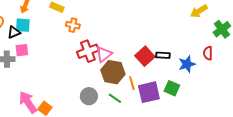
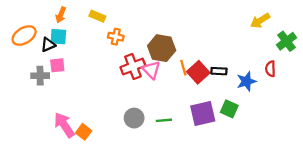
pink triangle: (104, 54) -> (151, 70), turned -36
brown hexagon: (113, 72) -> (162, 48), moved
orange line: (132, 83) -> (183, 68), moved
green line: (115, 98) -> (164, 120), turned -40

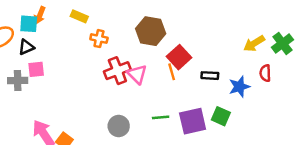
yellow arrow: (260, 21) -> (254, 43), moved
cyan square: (58, 37) -> (29, 24), moved
brown hexagon: (162, 48) -> (151, 31), moved
red square: (198, 72) -> (179, 57), moved
green line: (164, 120) -> (161, 117), moved

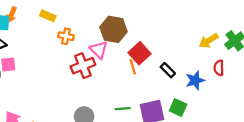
pink triangle: (137, 74) -> (99, 50), moved
black rectangle: (210, 76) -> (168, 70), turned 42

